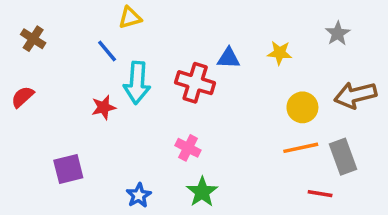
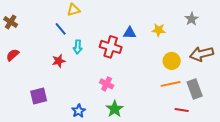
brown cross: (33, 39) -> (11, 22), moved
cyan arrow: (137, 83) -> (78, 47), size x0.6

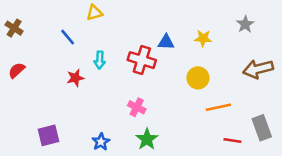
blue line: (61, 29) -> (68, 37), moved
yellow circle: (172, 61) -> (198, 78), moved
gray rectangle: (195, 89) -> (262, 128), moved
purple square: (39, 96) -> (49, 135), moved

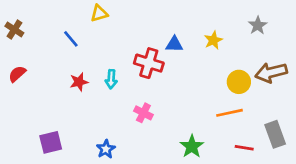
yellow star: (203, 38) -> (213, 40), turned -30
cyan arrow: (100, 60) -> (111, 79), moved
yellow circle: (198, 78) -> (239, 82), moved
green star: (147, 139) -> (192, 146), moved

